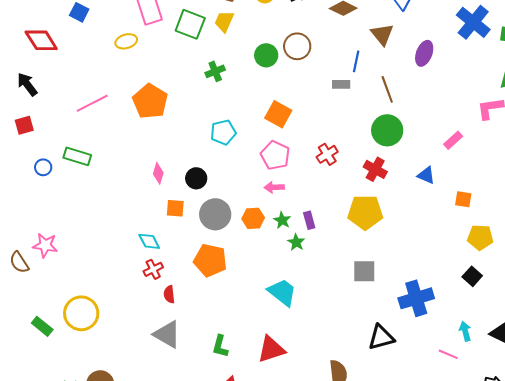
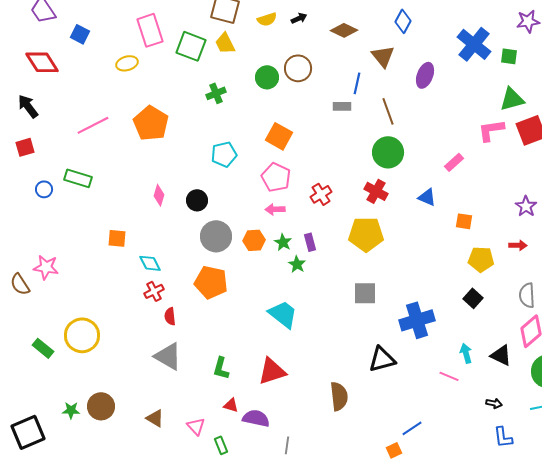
yellow trapezoid: (224, 21) -> (225, 43), turned -50
red cross: (327, 154) -> (321, 194), moved
orange square: (175, 208) -> (117, 238), moved

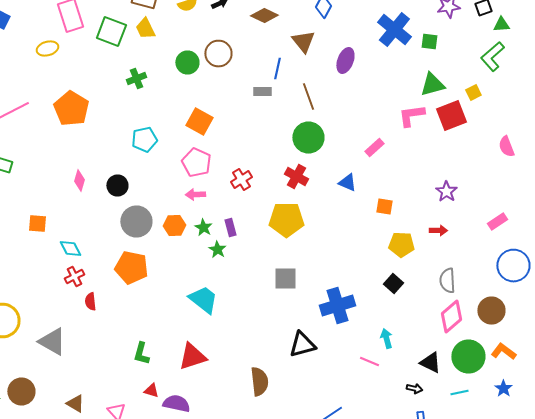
black triangle: (501, 355) -> (430, 362), moved
gray triangle: (168, 356) -> (52, 342), moved

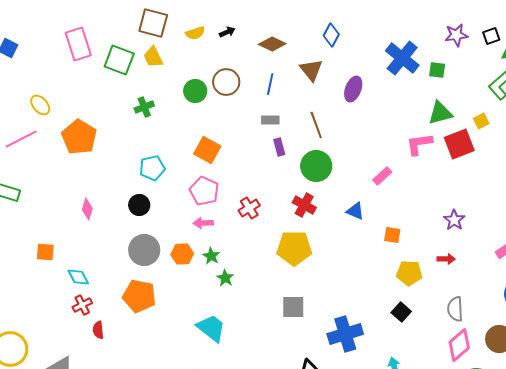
yellow ellipse: (47, 48) -> (40, 105), moved, turned 65
blue line: (277, 68) -> (270, 84), moved
black circle: (117, 186) -> (139, 205), moved
purple rectangle: (230, 228) -> (279, 147), moved

